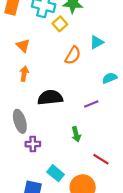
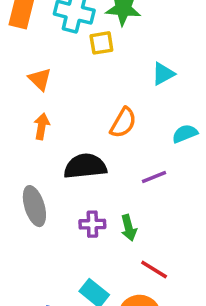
yellow square: (60, 24) -> (101, 43), turned 32
orange semicircle: (73, 55) -> (123, 123), moved
purple cross: (33, 144) -> (92, 224), moved
red line: (101, 159) -> (154, 269), moved

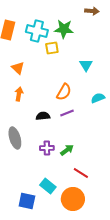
cyan triangle: (163, 74) -> (86, 65), turned -32
black semicircle: (85, 166) -> (43, 116), size x0.6
purple line: (154, 177) -> (67, 113), moved
green arrow: (129, 228) -> (67, 150), turned -112

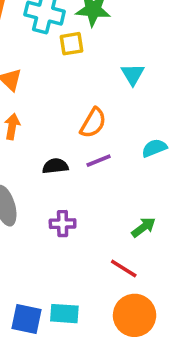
cyan semicircle: (98, 98) -> (154, 148), moved
green arrow: (67, 150) -> (144, 227), moved
cyan rectangle: (48, 186) -> (64, 314), moved, turned -35
orange circle: (73, 199) -> (135, 315), moved

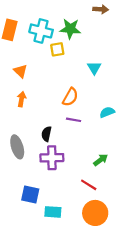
purple line: (99, 161) -> (74, 120), turned 32
black semicircle: (55, 166) -> (46, 134), moved, turned -72
purple cross: (63, 224) -> (52, 158), size x1.5
blue square: (27, 319) -> (30, 195), moved

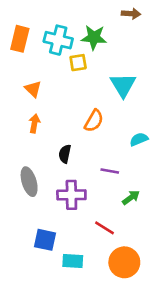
cyan triangle: (94, 68) -> (123, 85), size x1.5
purple line: (74, 120) -> (110, 171), moved
black semicircle: (46, 134) -> (65, 154), moved
red line: (89, 185) -> (104, 228), moved

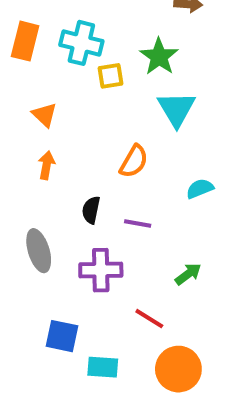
green star: (94, 37) -> (159, 57), moved, turned 30
purple line: (110, 171) -> (138, 223), moved

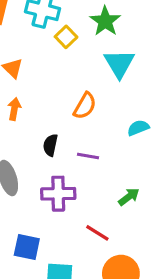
yellow square: (110, 76) -> (66, 37), turned -35

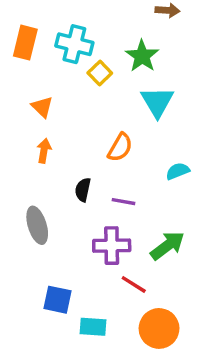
purple cross: (58, 194) -> (112, 246), moved
green arrow: (129, 197) -> (167, 246), size x1.5

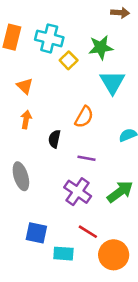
green star: (142, 56) -> (101, 47), turned 30
black semicircle: (83, 190) -> (54, 139), moved
purple cross: (112, 246) -> (78, 192), turned 36
red line: (134, 284) -> (88, 232), moved

